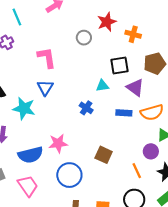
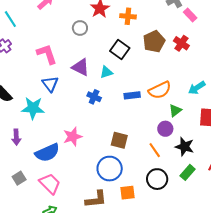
black square: (119, 66) -> (120, 50), turned -36
purple triangle: (135, 87) -> (81, 67), moved
blue circle: (69, 175) -> (110, 169), moved

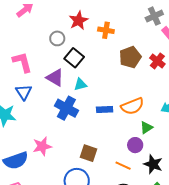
black square: (120, 50) -> (74, 58), moved
blue cross: (94, 97) -> (66, 108), size x1.6
orange line: (155, 150) -> (123, 166), turned -35

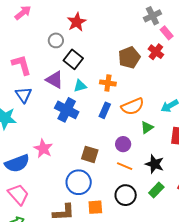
orange cross: (106, 30) -> (108, 83), moved
red cross: (157, 61) -> (156, 52), moved
blue rectangle: (105, 109) -> (105, 110), turned -63
purple circle: (135, 145) -> (123, 144), moved
pink star: (42, 146) -> (43, 149), turned -30

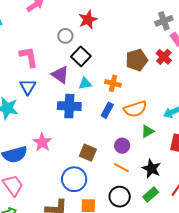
blue cross: (67, 110) -> (69, 106), turned -30

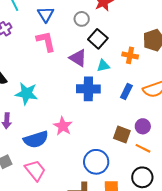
orange cross: (113, 83) -> (130, 55), moved
blue triangle: (28, 87) -> (46, 14), moved
brown square: (88, 153) -> (122, 135), moved

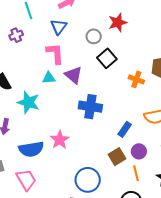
purple triangle: (78, 58) -> (73, 75), moved
cyan triangle: (103, 66) -> (49, 78), moved
blue rectangle: (126, 91) -> (125, 129), moved
brown square: (122, 135) -> (117, 157), turned 30
orange line: (143, 148) -> (136, 173), turned 42

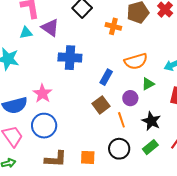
purple circle: (139, 151) -> (130, 98), moved
blue circle: (88, 180) -> (44, 126), moved

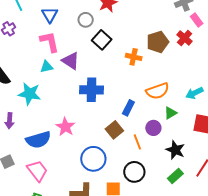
brown square: (101, 105) -> (114, 130), moved
orange line: (121, 120) -> (137, 142), moved
blue circle: (44, 126) -> (93, 159), moved
black circle: (119, 149) -> (134, 172), moved

